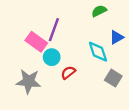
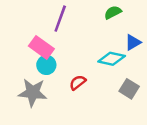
purple line: (54, 30) -> (60, 19), moved
cyan diamond: (98, 52) -> (112, 59), turned -60
cyan circle: (52, 57) -> (46, 65), moved

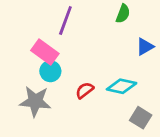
green semicircle: (113, 12) -> (123, 14), turned 138
cyan diamond: (112, 59) -> (122, 86), moved
gray square: (129, 89) -> (141, 118), moved

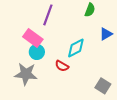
cyan diamond: (122, 86) -> (76, 48), moved, turned -40
red semicircle: (85, 90) -> (62, 66), turned -112

